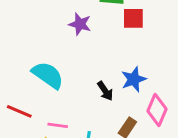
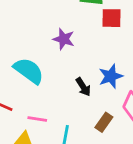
purple star: (80, 24) -> (64, 39), moved

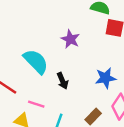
black arrow: (83, 87) -> (62, 81), moved

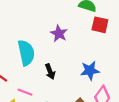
cyan semicircle: (36, 61) -> (26, 53), turned 30

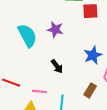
cyan semicircle: (26, 53) -> (27, 36), moved

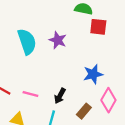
black arrow: (57, 66) -> (60, 96), moved, turned 56
pink line: (39, 91) -> (30, 94), moved

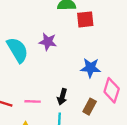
blue star: (93, 74) -> (91, 68), turned 30

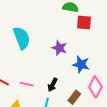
purple star: (48, 42) -> (59, 48), moved

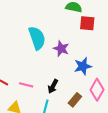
cyan semicircle: (22, 38) -> (37, 38), moved
blue star: (81, 64) -> (83, 66), turned -30

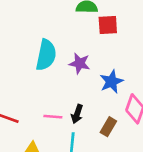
cyan semicircle: (37, 38) -> (46, 55), turned 40
pink line: (26, 85) -> (53, 117), moved

